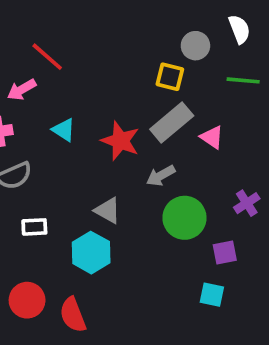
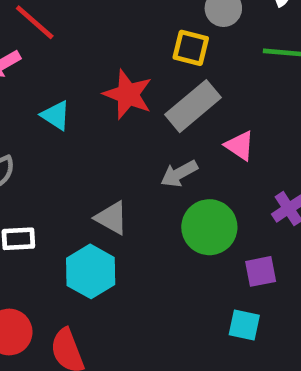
pink triangle: (212, 137) -> (240, 146), moved
red star: (120, 141) -> (128, 94), moved

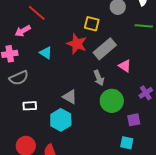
yellow square: (191, 48) -> (92, 24), moved
gray arrow: (179, 174) -> (99, 78), turned -84

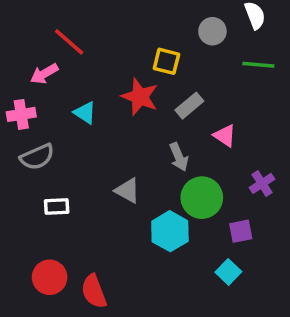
gray rectangle: (105, 49) -> (189, 106), size x0.7
cyan hexagon: (61, 120) -> (170, 231), moved
cyan square: (127, 143) -> (228, 272), turned 32

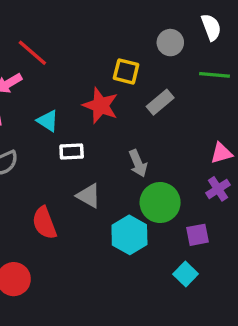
gray rectangle: (189, 106) -> (160, 102), moved
pink triangle: (225, 136) -> (221, 153), moved, turned -50
white rectangle: (57, 206) -> (72, 151), moved
red semicircle: (94, 291) -> (44, 223), moved

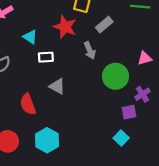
gray arrow: (138, 163) -> (90, 50), moved
purple cross: (218, 189) -> (142, 94), moved
green circle: (160, 203) -> (116, 76), moved
cyan hexagon: (129, 235) -> (47, 140), moved

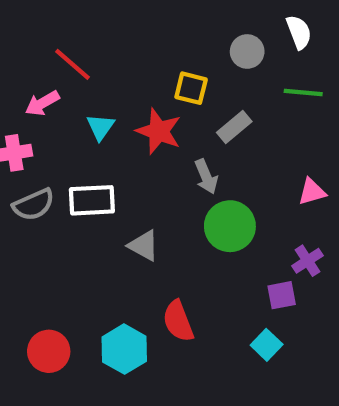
cyan triangle: (30, 37) -> (100, 127), moved, turned 32
white rectangle: (46, 57) -> (92, 200), moved, size x1.5
green circle: (116, 76) -> (230, 226), moved
red semicircle: (28, 104) -> (178, 321), moved

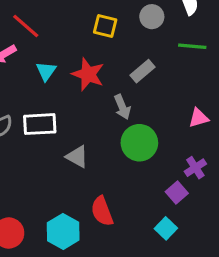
yellow square: (191, 88) -> (105, 26), moved
purple square: (282, 295) -> (177, 193), turned -30

